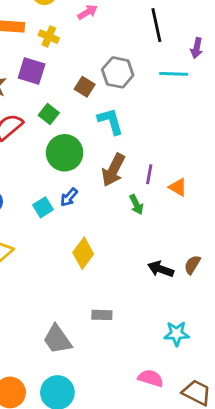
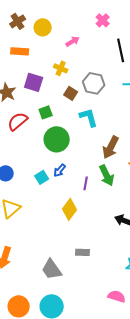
yellow cross: (49, 37) -> (61, 68), moved
green square: (49, 114) -> (46, 112), turned 32
brown arrow: (113, 170) -> (111, 147), moved
purple line: (149, 174) -> (86, 183), moved
green arrow: (136, 204) -> (107, 175), size x1.5

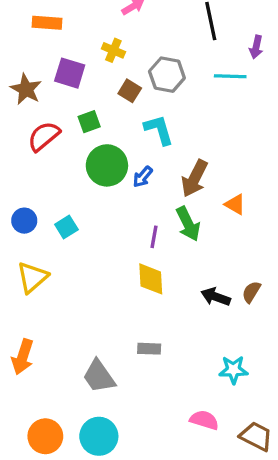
blue arrow: (60, 170) -> (143, 177), moved
cyan square: (42, 177) -> (66, 227), moved
yellow diamond: (70, 209) -> (151, 279), moved, turned -40

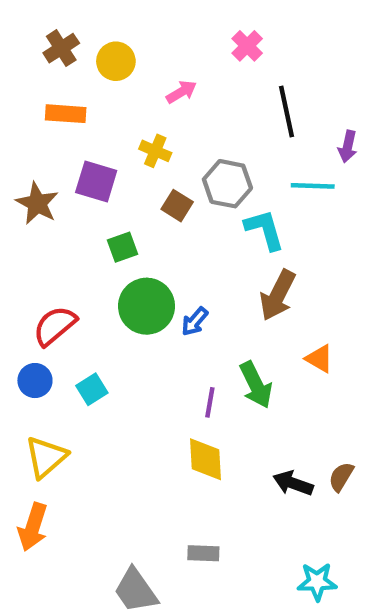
cyan L-shape: (159, 130) -> (265, 230), moved
red semicircle: (44, 136) -> (55, 326), moved
brown arrow: (195, 178) -> (278, 295), moved
orange arrow: (23, 357) -> (33, 527), moved

